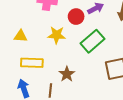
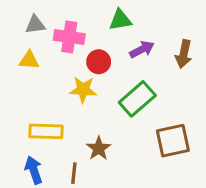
red circle: (76, 17) -> (99, 62), moved
yellow triangle: (21, 36) -> (29, 60), moved

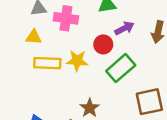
red circle: (99, 62) -> (103, 44), moved
yellow rectangle: (46, 131) -> (47, 63), moved

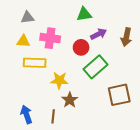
pink cross: (66, 18) -> (50, 38), moved
yellow star: (77, 61) -> (59, 80), moved

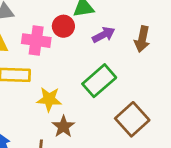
red circle: (81, 47) -> (63, 26), moved
brown square: (119, 95) -> (132, 119), turned -30

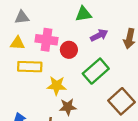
red circle: (63, 26) -> (69, 50), moved
brown star: (63, 126) -> (68, 107), turned 30

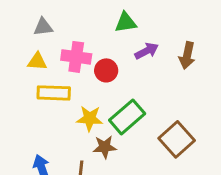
green rectangle: (96, 71) -> (127, 117), moved

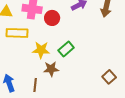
green rectangle: (127, 117) -> (66, 49), size x0.7
brown square: (177, 139) -> (109, 77), moved, size x0.6

